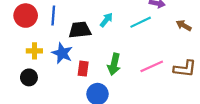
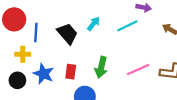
blue line: (53, 16) -> (36, 32), moved
black trapezoid: (80, 30) -> (67, 34), turned 55
blue star: (62, 53) -> (44, 74), moved

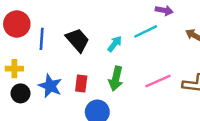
cyan arrow: (94, 24) -> (115, 44), moved
yellow cross: (23, 54) -> (14, 69), moved

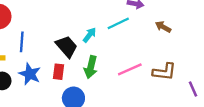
blue line: (42, 39) -> (22, 42), moved
black trapezoid: (77, 40) -> (67, 46), moved

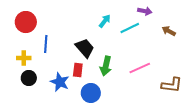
cyan arrow: (90, 35) -> (105, 21), moved
brown L-shape: (164, 72) -> (172, 85), moved
blue star: (30, 74) -> (60, 82), moved

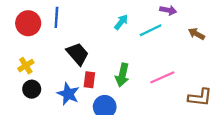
blue line: (46, 44) -> (56, 17), moved
black trapezoid: (85, 48) -> (78, 54), moved
yellow cross: (24, 58) -> (26, 66), turned -32

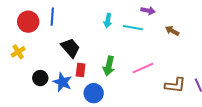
cyan arrow: (121, 22) -> (108, 21), turned 152
cyan line: (151, 30) -> (133, 28), turned 36
yellow cross: (26, 66) -> (18, 52), moved
black circle: (32, 89) -> (40, 78), moved

